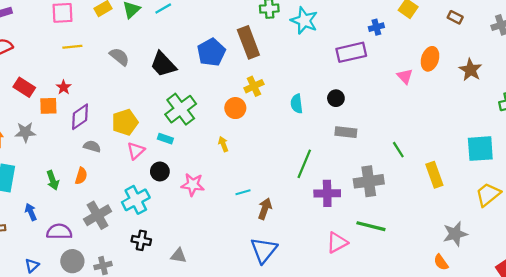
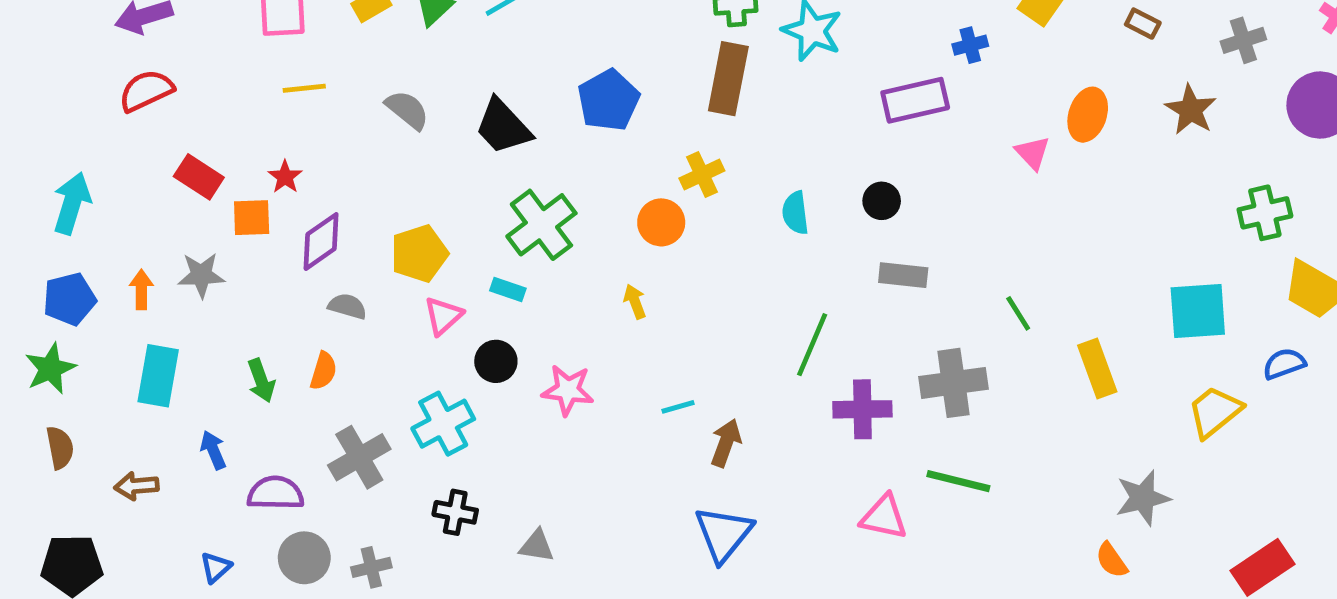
brown rectangle: (248, 42) -> (728, 79), moved, turned 32
brown star: (470, 70) -> (1191, 110), moved
pink triangle: (337, 243) -> (884, 517), turned 40

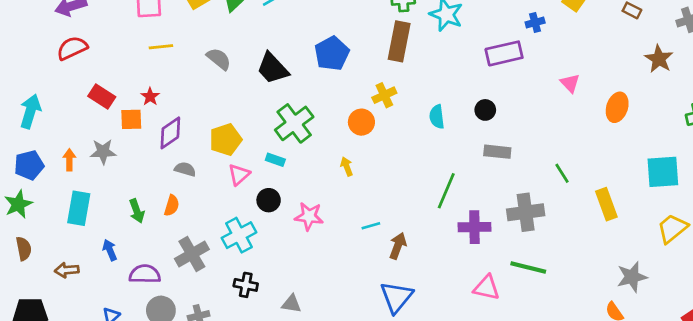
orange ellipse: (1088, 115) -> (617, 107), moved

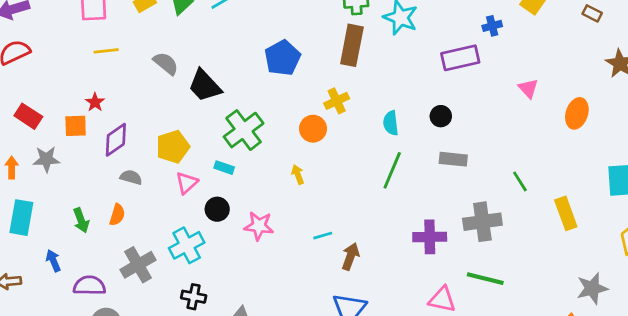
black trapezoid: (273, 68) -> (205, 86), moved
red rectangle: (102, 97) -> (28, 116), moved
green line: (446, 191) -> (392, 170), moved

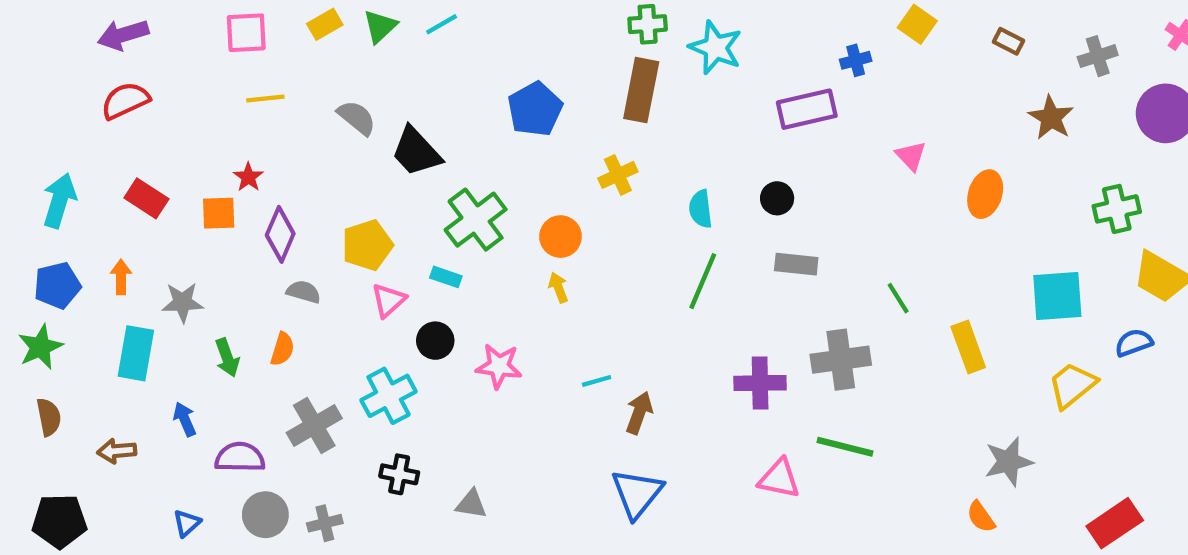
orange circle: (313, 129) -> (560, 237), moved
purple diamond: (116, 140) -> (280, 234), turned -32
gray star: (46, 159) -> (183, 302), moved

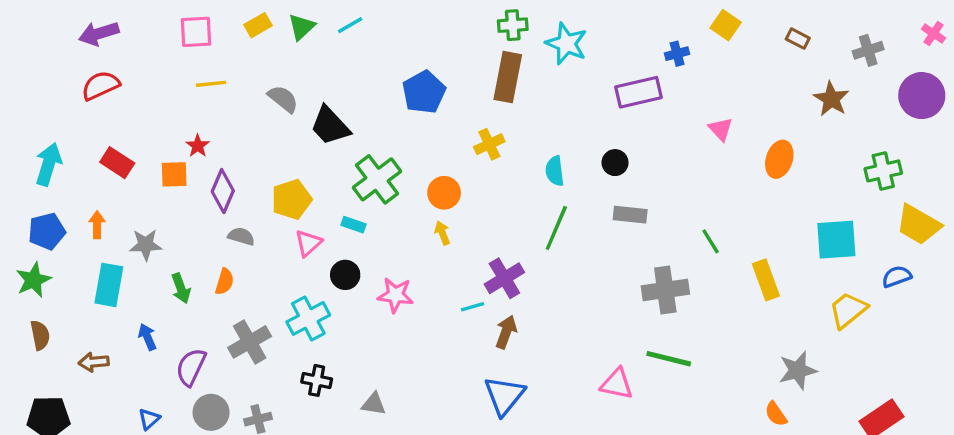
purple cross: (760, 383) -> (504, 278), moved, turned -30
purple semicircle: (240, 457) -> (191, 367), turned -66

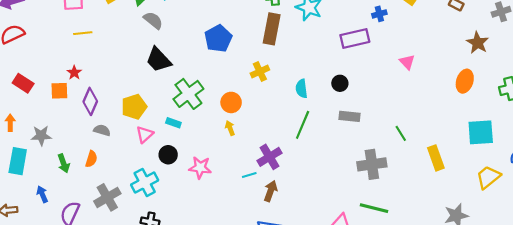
gray semicircle: (283, 99) -> (153, 20), moved
orange ellipse: (779, 159) -> (465, 81), moved

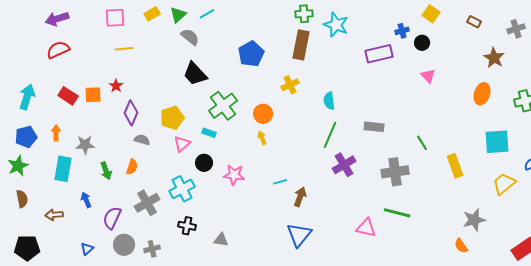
black circle: (340, 83) -> (422, 43), moved
orange square: (59, 91) -> (93, 95), moved
purple cross: (269, 157) -> (344, 165), moved

